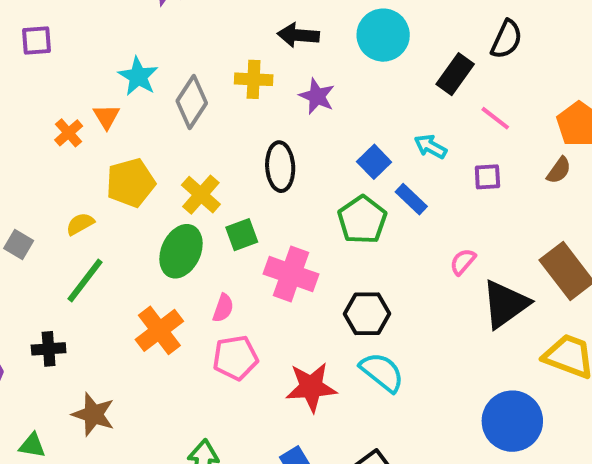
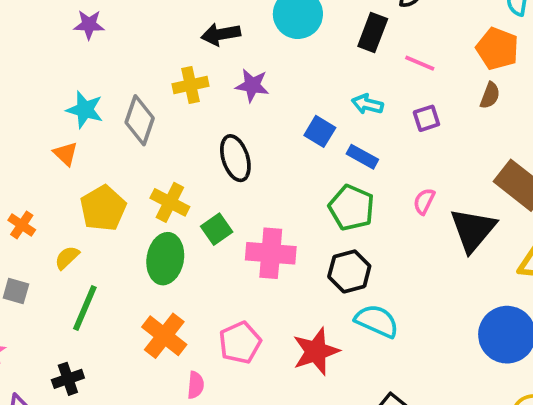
orange cross: (69, 133) -> (22, 225), moved
green pentagon: (362, 220) -> (351, 208), moved
pink semicircle: (223, 308) -> (196, 385), moved

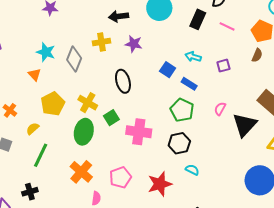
pink line: (420, 63) -> (227, 26), moved
cyan semicircle: (377, 321) -> (192, 170), size x0.6

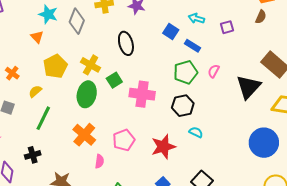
pink semicircle: (220, 109) -> (214, 71), moved
green pentagon: (182, 110) -> (185, 72), turned 30

